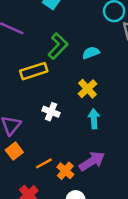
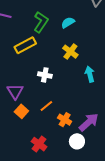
cyan arrow: (94, 119) -> (90, 74), moved
purple arrow: (92, 161) -> (89, 122), moved
orange line: (44, 163) -> (46, 106), moved

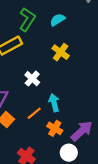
cyan arrow: (90, 74) -> (54, 103), moved
white cross: (45, 75) -> (32, 79), turned 32

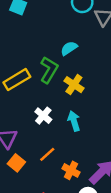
green L-shape: (27, 19) -> (49, 70), moved
cyan arrow: (54, 103) -> (74, 121), moved

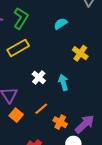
green L-shape: (49, 70) -> (21, 18), moved
yellow cross: (74, 85) -> (80, 53), moved

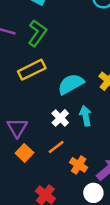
cyan semicircle: (61, 24) -> (71, 84), moved, size x1.5
white cross: (39, 77) -> (60, 118), moved

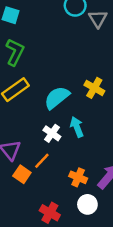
orange line: (56, 147) -> (42, 161), moved
white circle: (93, 193) -> (87, 204), moved

